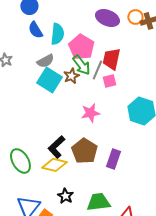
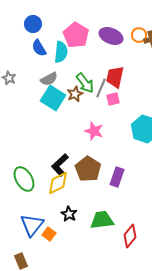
pink pentagon: (81, 47) -> (76, 35), moved
pink star: (90, 113) -> (94, 131), turned 30
yellow diamond: (54, 165) -> (58, 183), turned -40

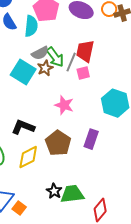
gray semicircle: (49, 79) -> (40, 53), moved
black L-shape: (60, 165) -> (23, 127), moved, turned 65
purple rectangle: (117, 177) -> (91, 139), moved
black star: (69, 214) -> (54, 191), moved

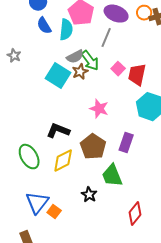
red trapezoid: (85, 51) -> (137, 75), moved
gray line: (71, 62) -> (106, 38), moved
pink square: (83, 73) -> (118, 69), moved, turned -32
green trapezoid: (72, 194) -> (112, 176), moved, turned -105

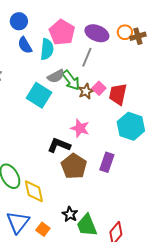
brown star: (80, 72) -> (86, 91), moved
black L-shape: (58, 131) -> (59, 145), moved
yellow diamond: (63, 161) -> (34, 191), moved, turned -75
green trapezoid: (112, 176) -> (87, 225), moved
orange square: (54, 212) -> (43, 229), moved

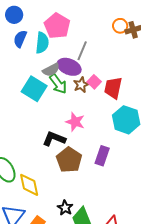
purple ellipse: (97, 33) -> (69, 67), moved
blue semicircle: (25, 45) -> (20, 39), turned 54
green arrow: (71, 80) -> (58, 84), moved

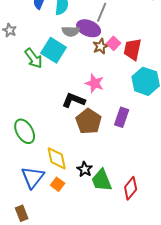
gray semicircle: (51, 70) -> (71, 31), turned 30
green arrow: (58, 84) -> (34, 58), moved
yellow diamond: (29, 185) -> (57, 158), moved

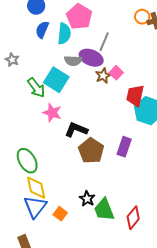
red trapezoid: (133, 49) -> (135, 96), moved
pink star: (95, 83) -> (52, 113), moved
yellow diamond: (57, 158) -> (36, 188), moved

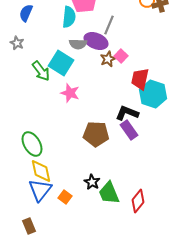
blue semicircle: (42, 30) -> (26, 13), moved
pink star: (52, 113) -> (70, 93), moved
black L-shape: (76, 130) -> (127, 113), moved
purple rectangle: (124, 147) -> (129, 130), turned -54
brown pentagon: (91, 151) -> (96, 134), turned -30

